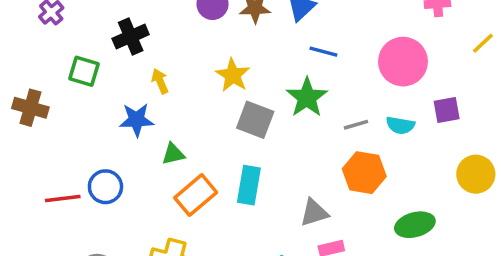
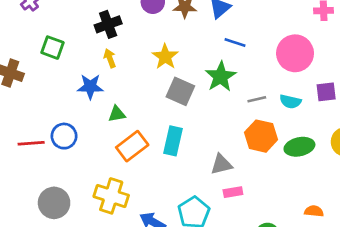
black cross: (131, 37) -> (108, 24), moved
green ellipse: (415, 225) -> (299, 147), moved

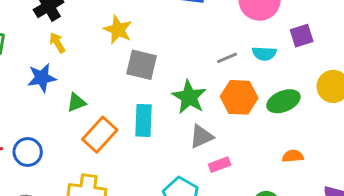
green star: (221, 77) -> (189, 97), moved
blue circle: (64, 136) -> (28, 152), moved
orange semicircle: (314, 211) -> (293, 156), moved

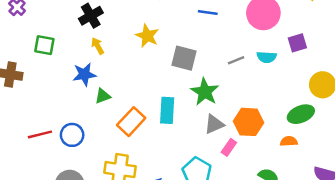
gray square: (142, 65) -> (184, 58), moved
orange hexagon: (239, 97) -> (249, 122), moved
green ellipse: (283, 101) -> (301, 114), moved
green triangle: (76, 102) -> (103, 96), moved
pink rectangle: (220, 165) -> (229, 147), turned -35

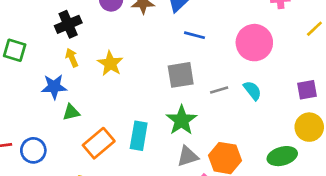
yellow star: (147, 36) -> (110, 63), moved
purple square: (297, 43) -> (307, 90), moved
cyan semicircle: (267, 57) -> (252, 90), turned -138
gray square: (184, 58) -> (181, 75), moved, turned -30

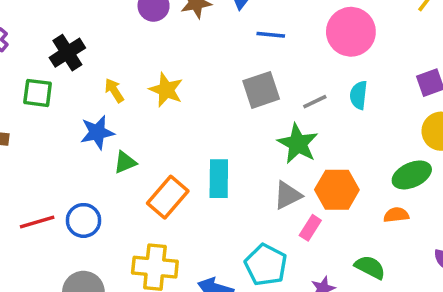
black cross: (68, 24) -> (67, 53), moved
cyan semicircle: (252, 90) -> (359, 95), turned -126
green star: (181, 120) -> (298, 144), moved

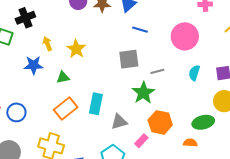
cyan semicircle: (359, 95) -> (194, 73), moved
green triangle: (125, 162) -> (63, 77), moved
gray triangle: (288, 195) -> (119, 122), moved

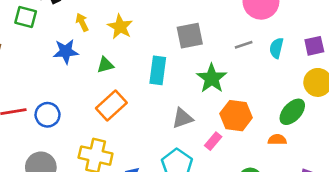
gray line: (157, 71) -> (244, 45), moved
cyan rectangle: (96, 104) -> (158, 70), moved
green ellipse: (203, 122) -> (292, 112), turned -30

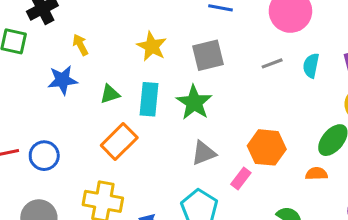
yellow star: (120, 27) -> (152, 46), moved
cyan rectangle: (158, 70) -> (149, 99), moved
green star: (212, 78) -> (194, 103), moved

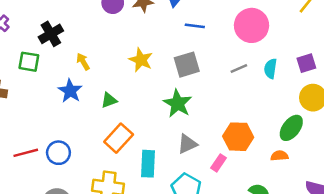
blue star: (63, 80) -> (70, 91), turned -30
cyan rectangle: (149, 99) -> (148, 164), moved

